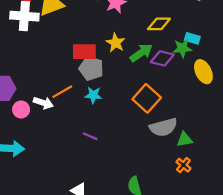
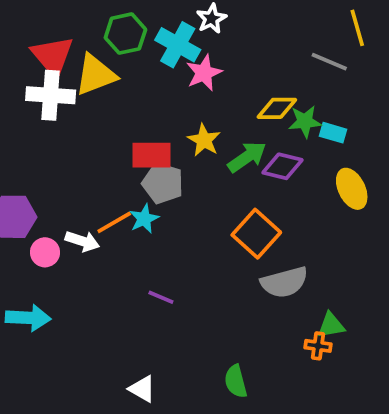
green star: (182, 48) -> (305, 121), moved
cyan star: (93, 95) -> (144, 219), moved, turned -30
green triangle: (185, 140) -> (331, 325), moved
orange cross: (183, 165) -> (318, 346), turned -32

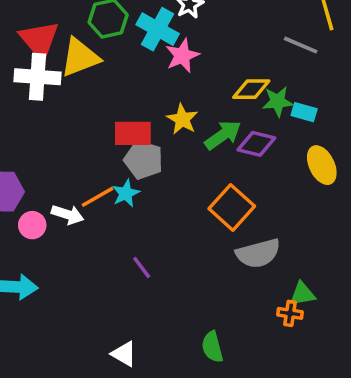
purple line: (161, 297) -> (142, 267), turned 30

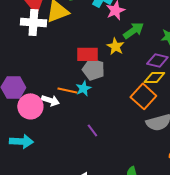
yellow diamond: (251, 89) -> (154, 77), moved
green arrow: (223, 135) -> (133, 30), moved
orange line: (98, 197) -> (67, 90), turned 42
pink circle: (32, 225) -> (30, 106), size x1.6

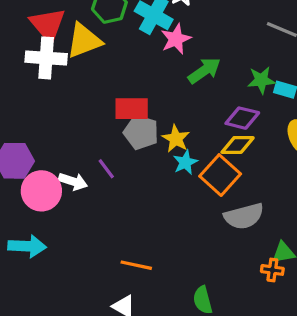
yellow star: (115, 46) -> (176, 139), moved
cyan star: (83, 88) -> (185, 162), moved
orange line: (67, 90) -> (136, 265), moved
purple line: (92, 130) -> (106, 169), moved

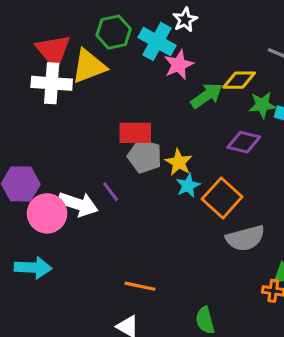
yellow diamond: (238, 145) -> (239, 80), moved
white arrow: (73, 181) -> (78, 204), size x1.4

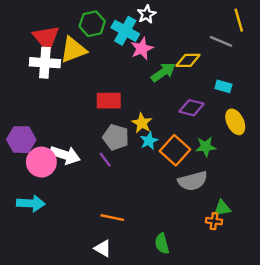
green star: (262, 105) -> (206, 147), moved
gray pentagon: (145, 156) -> (116, 137), moved
purple line: (111, 192) -> (105, 160), moved

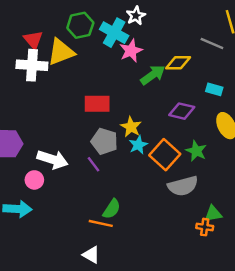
red triangle: (46, 38) -> (33, 40), size x0.7
green star: (206, 147) -> (196, 151), turned 30
pink circle: (41, 162) -> (34, 180), moved, size x0.6
green semicircle: (162, 244) -> (112, 209), moved, turned -132

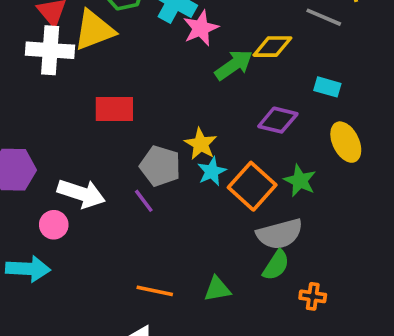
red rectangle: (97, 104) -> (114, 109), moved
green semicircle: (112, 209) -> (276, 265), moved
green triangle: (213, 214) -> (217, 289), moved

